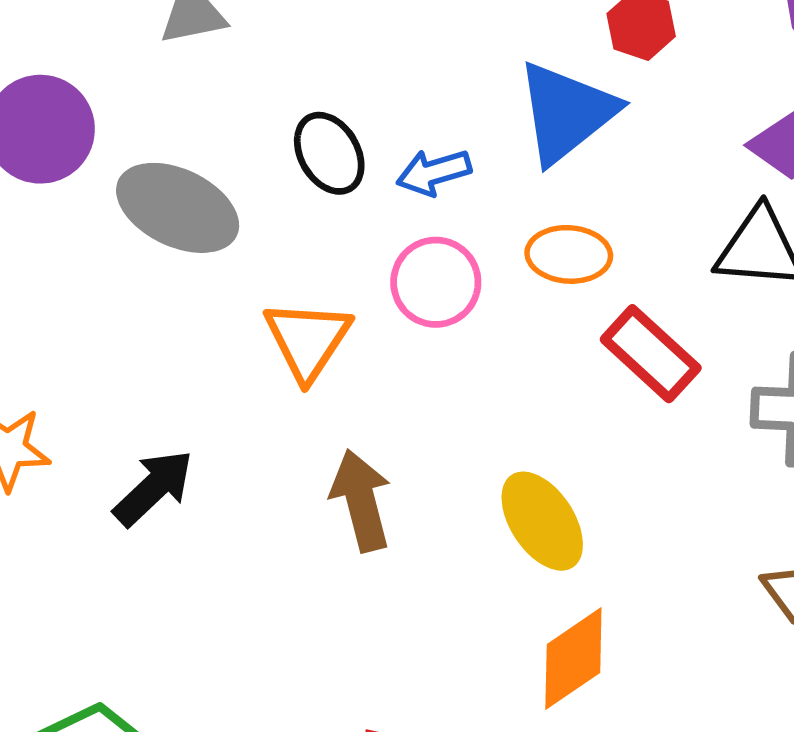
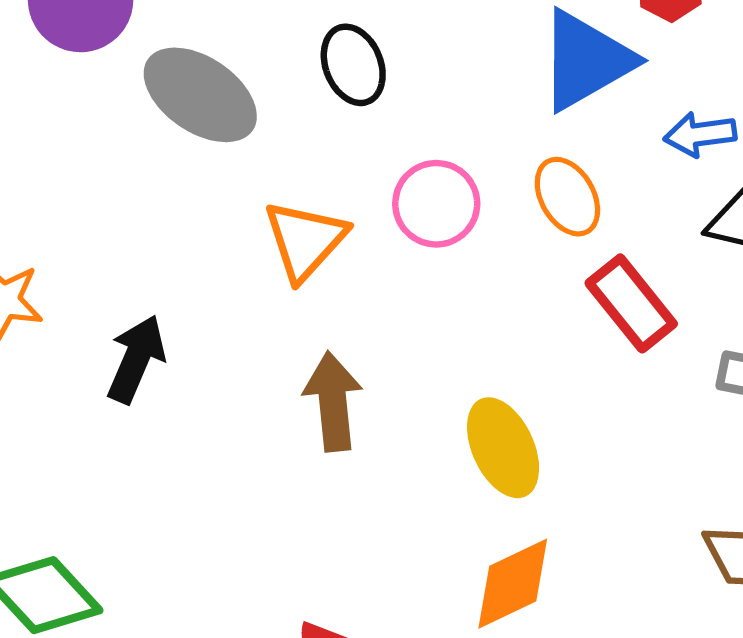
blue arrow: (434, 172) -> (700, 134), moved
orange ellipse: (569, 254) -> (567, 197), turned 48
black arrow: (153, 488) -> (136, 359), turned -32

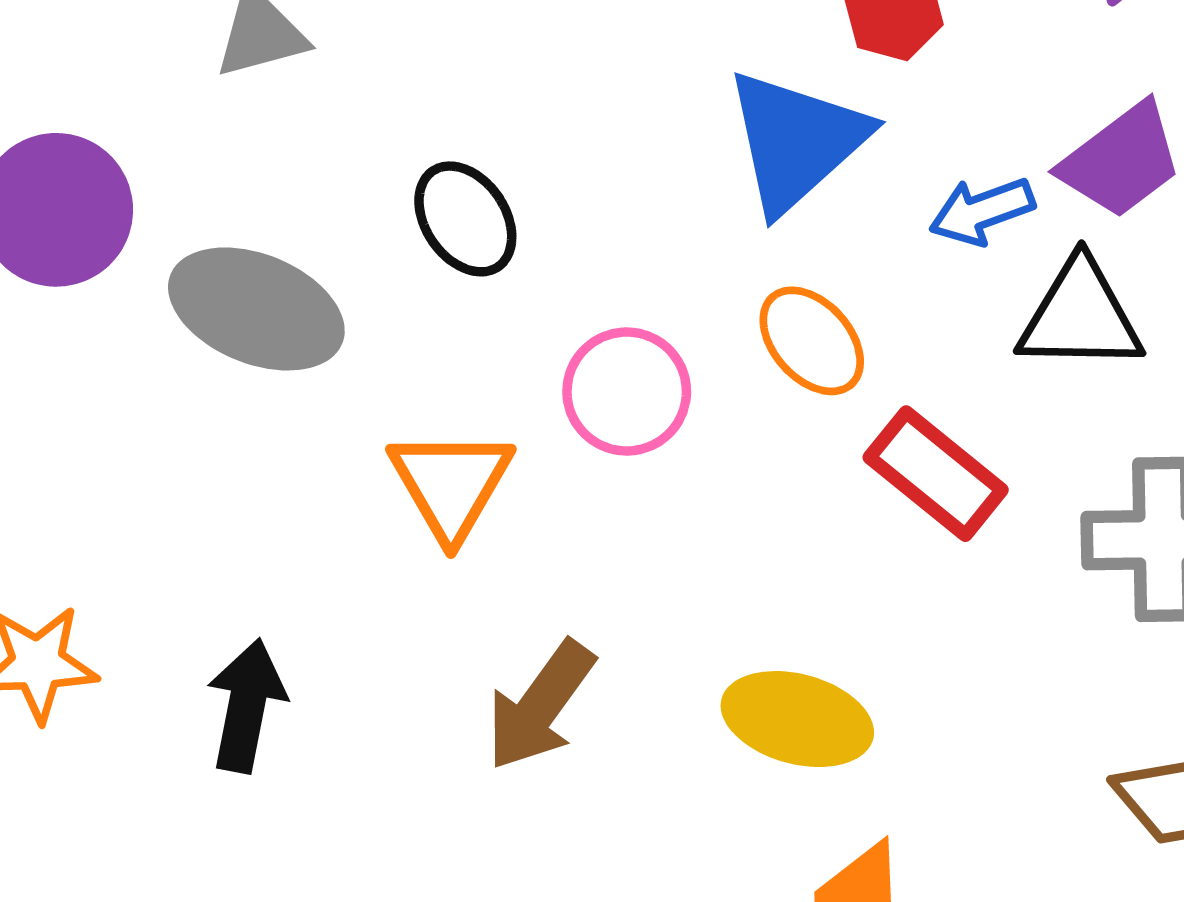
brown arrow: (333, 401) -> (540, 706), turned -126
yellow ellipse: (503, 448) -> (797, 719), turned -38

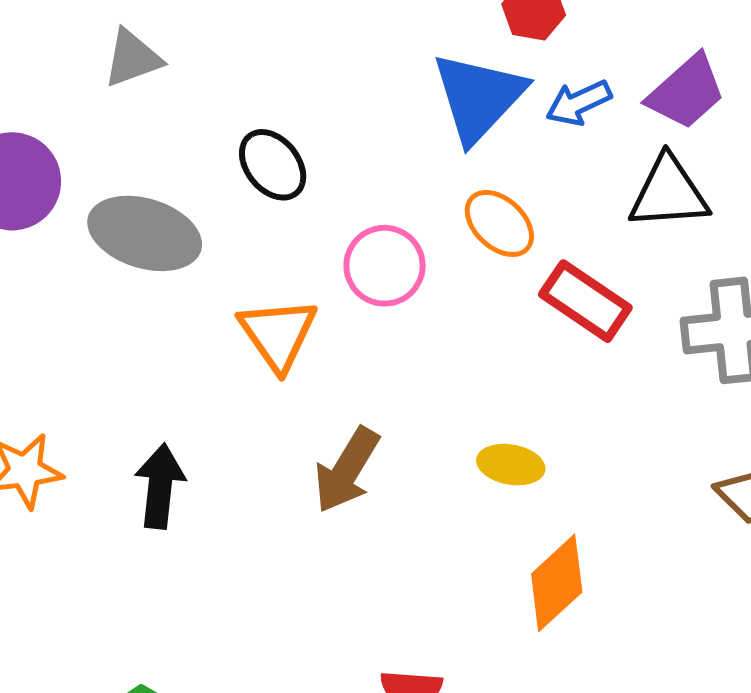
blue arrow: (982, 211) -> (579, 103), moved
yellow ellipse: (797, 719) -> (511, 465), size x0.7

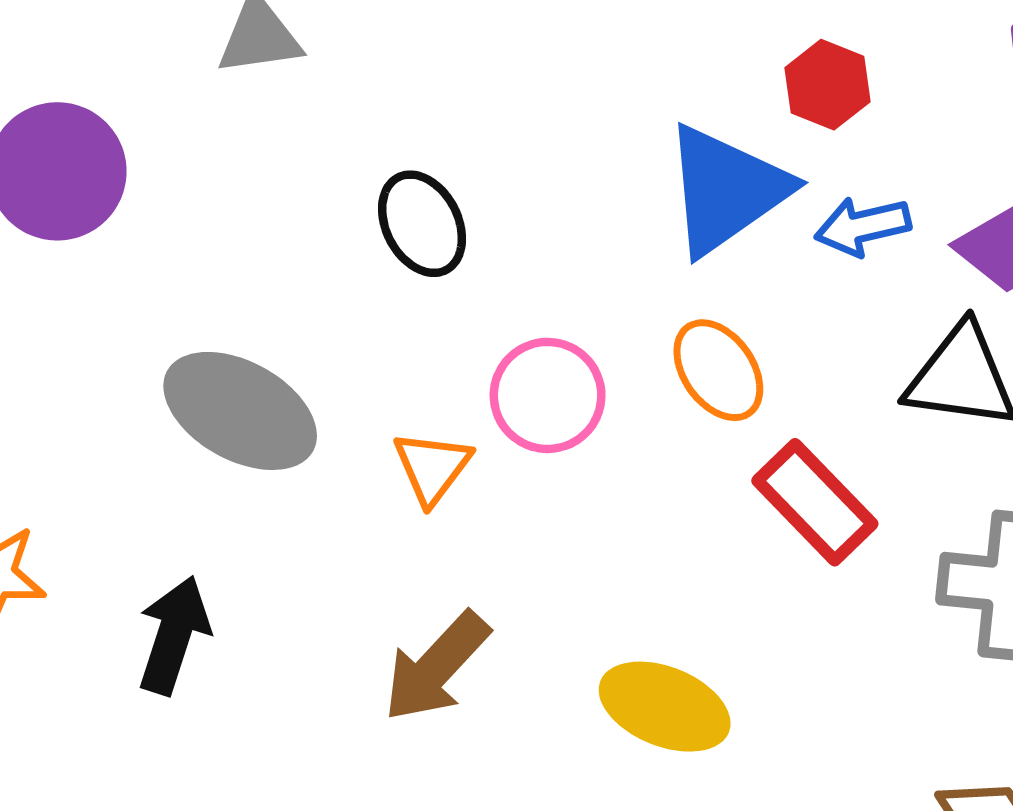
gray ellipse: (145, 233) -> (240, 411), moved
orange triangle: (278, 334) -> (432, 467), moved, size x0.7
yellow ellipse: (511, 465) -> (665, 707), size x1.4

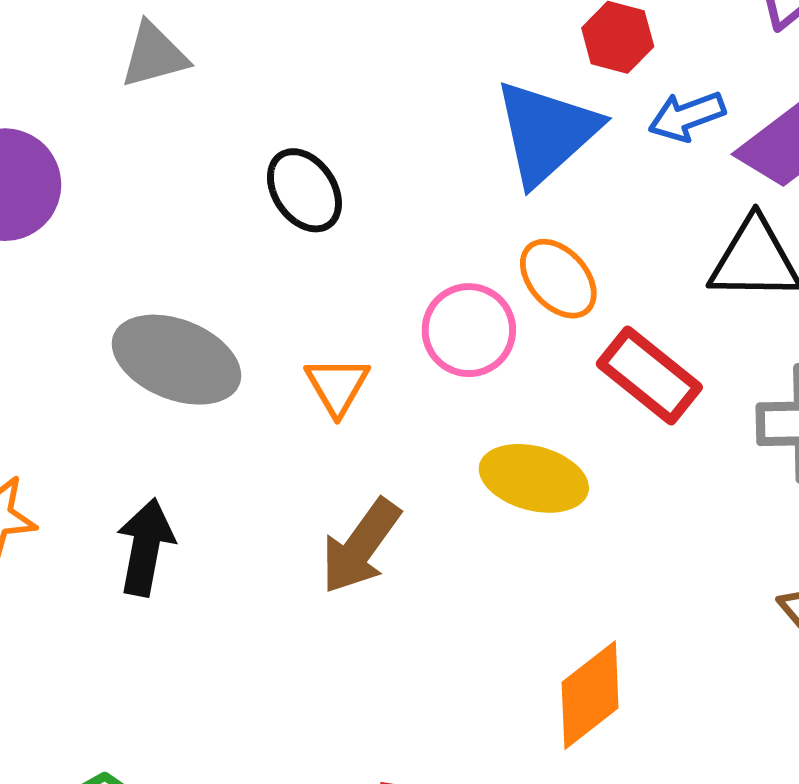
blue arrow: (863, 226) -> (687, 116), moved
pink circle: (548, 395) -> (469, 330), moved
yellow ellipse: (665, 707) -> (534, 478), moved

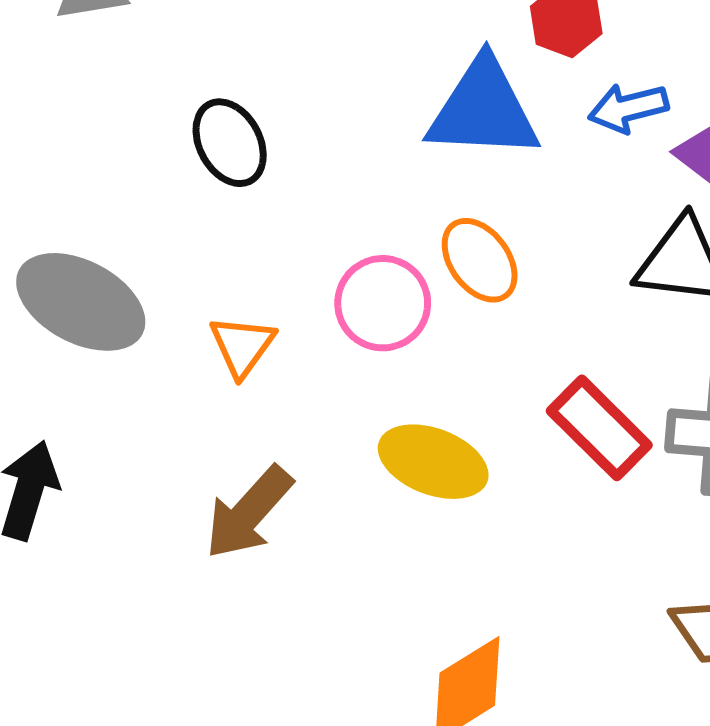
blue triangle: (546, 132) -> (483, 109), turned 39
red rectangle: (649, 376) -> (599, 428), moved

